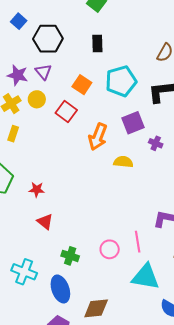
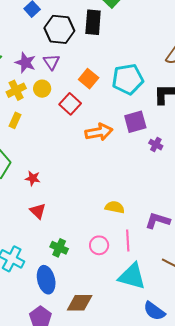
black rectangle: (97, 44) -> (93, 22), moved, size x1.4
orange arrow: (98, 137) -> (99, 132), turned -128
yellow semicircle: (123, 162) -> (115, 207), moved

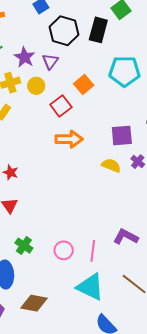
cyan pentagon: (128, 79) -> (125, 71), moved
orange arrow: (99, 132) -> (69, 139), moved
yellow semicircle: (115, 207) -> (111, 165), moved

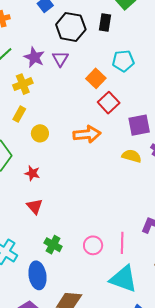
black rectangle: (98, 30) -> (105, 23), size x0.7
cyan pentagon: (125, 71) -> (123, 61), moved, size x0.7
yellow circle: (36, 86) -> (40, 133), moved
red square: (61, 106) -> (109, 103), moved

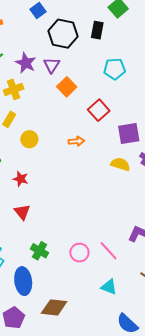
orange square: (96, 78) -> (67, 87), moved
orange arrow: (87, 134) -> (76, 141), size x0.6
pink line: (122, 243) -> (109, 251), turned -45
cyan triangle: (123, 279) -> (109, 287), size x0.6

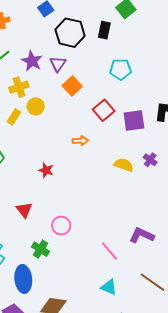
purple square: (129, 134) -> (134, 120), moved
yellow circle: (29, 139) -> (36, 106), moved
red star: (21, 179) -> (46, 170), moved
pink circle: (79, 253) -> (61, 226), moved

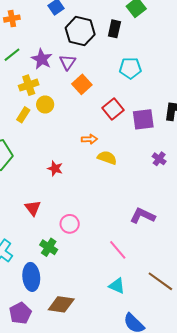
yellow semicircle: (124, 165) -> (107, 158), moved
purple L-shape: (142, 235) -> (143, 216), moved

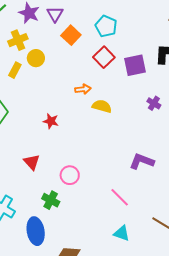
cyan pentagon: (130, 68) -> (106, 26), moved, turned 30

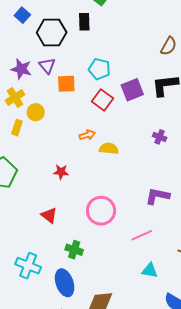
orange square: (71, 35) -> (66, 84), turned -36
purple square: (135, 65) -> (132, 90), moved
pink circle: (70, 175) -> (101, 211), moved, size x1.5
pink line: (120, 197) -> (142, 235), turned -60

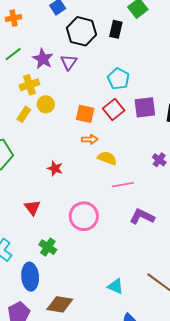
orange square: (66, 84) -> (85, 114), moved
pink line: (142, 235) -> (123, 185), moved

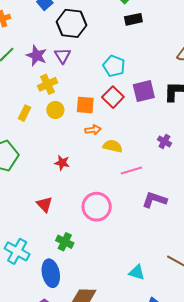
black rectangle: (116, 29) -> (133, 19), moved, turned 72
yellow cross: (29, 85) -> (48, 84), moved
yellow circle: (46, 104) -> (55, 110), moved

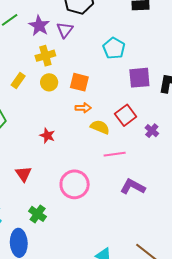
red square: (113, 97) -> (126, 115), moved

